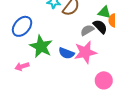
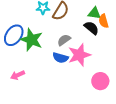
gray semicircle: (87, 30) -> (64, 40), moved
green star: (41, 46) -> (32, 40), moved

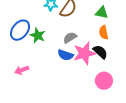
orange semicircle: (104, 21) -> (104, 32), moved
black semicircle: (91, 28) -> (100, 52), moved
green star: (32, 40) -> (38, 35), size x0.7

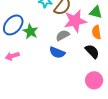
pink star: (84, 53) -> (75, 21), moved
pink arrow: (22, 70) -> (12, 56), moved

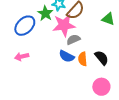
pink star: (75, 21) -> (64, 25), moved
green star: (30, 31) -> (45, 13), moved
orange semicircle: (96, 32) -> (83, 59), moved

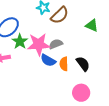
green star: (45, 13) -> (20, 41), moved
pink star: (64, 25) -> (39, 44), moved

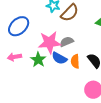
green star: (20, 41) -> (38, 60), moved

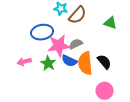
blue ellipse: (19, 26) -> (42, 32), moved, turned 35
orange semicircle: (75, 61) -> (85, 63), size x1.6

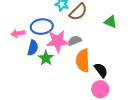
blue semicircle: (69, 61) -> (33, 48), moved, turned -105
pink arrow: (24, 62) -> (18, 33), moved
black semicircle: (104, 62) -> (101, 70), moved

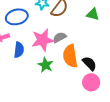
blue ellipse: (42, 27) -> (17, 17), moved
green star: (46, 58) -> (46, 65), moved

